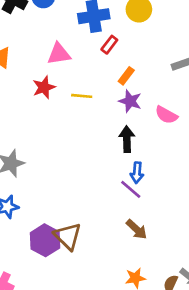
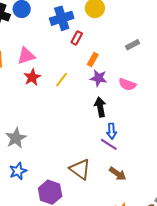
pink triangle: (59, 54) -> (26, 56), moved
yellow line: (82, 96) -> (61, 80), turned -49
brown triangle: (68, 236) -> (80, 169), moved

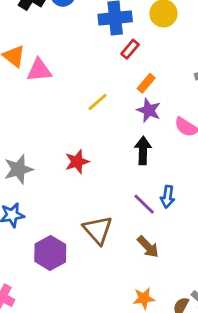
pink triangle: (26, 56) -> (39, 70), moved
red star: (32, 77) -> (77, 162), moved
blue arrow: (112, 131) -> (167, 197), moved

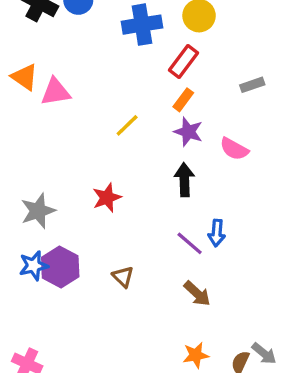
red rectangle: (130, 49) -> (183, 62), moved, size x1.4
brown triangle: (98, 230) -> (123, 277), moved, size x0.6
purple hexagon: (50, 253) -> (60, 267), moved

